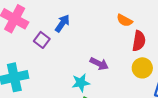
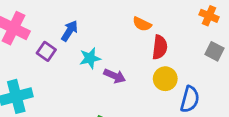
cyan star: (81, 83) -> (90, 58), moved

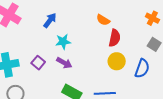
purple square: (46, 51) -> (38, 63), moved
purple arrow: (115, 76) -> (64, 63), moved
blue semicircle: (190, 99) -> (142, 68), moved

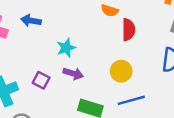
blue arrow: (50, 20) -> (31, 21), moved, turned -105
yellow circle: (117, 61) -> (121, 71), moved

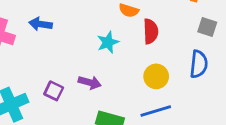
cyan star: (66, 48) -> (108, 42), moved
yellow circle: (121, 71) -> (156, 76), moved

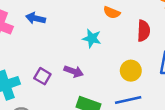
red semicircle: (151, 31) -> (144, 31), moved
cyan star: (108, 42) -> (92, 38), turned 30

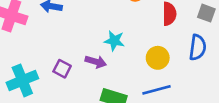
cyan star: (92, 38) -> (114, 41), moved

